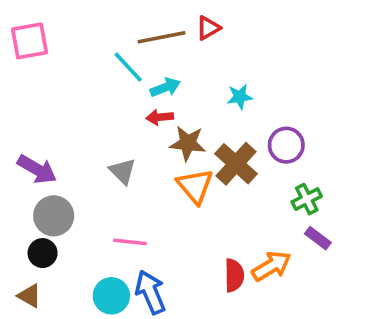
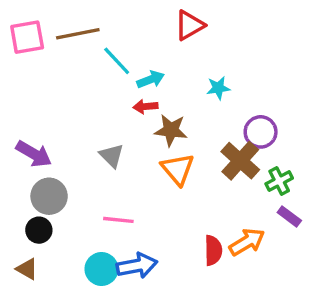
red triangle: (208, 28) -> (189, 25), size x1.4
brown line: (162, 37) -> (78, 34), moved
brown cross: (236, 164) -> (240, 161), moved
blue arrow: (150, 292) -> (137, 266), turned 102

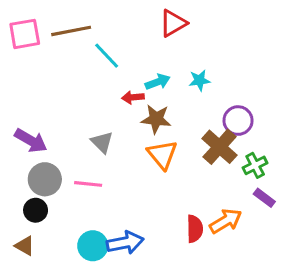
cyan arrow: (151, 79) -> (158, 82), moved
pink line: (118, 220) -> (88, 184), moved

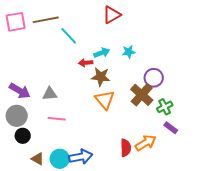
gray triangle: (102, 142) -> (50, 94), moved, turned -49
gray circle: (45, 179) -> (17, 116), moved
brown triangle: (25, 246) -> (38, 159), moved

